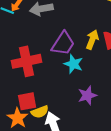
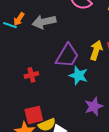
red cross: (26, 61) -> (31, 75), size x0.5

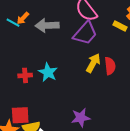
purple trapezoid: (67, 56) -> (85, 33), moved
cyan star: (78, 75) -> (48, 72), moved

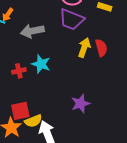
gray arrow: (47, 25) -> (32, 31), moved
purple trapezoid: (85, 33) -> (72, 19), turned 80

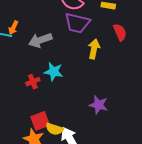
red semicircle: (101, 48) -> (120, 32), moved
purple star: (81, 104) -> (99, 105), turned -30
yellow semicircle: (33, 121) -> (54, 129), turned 48

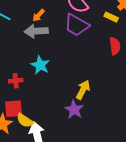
orange arrow: (13, 28) -> (39, 15), moved
yellow arrow: (94, 49) -> (83, 90), moved
red cross: (33, 82) -> (16, 81), moved

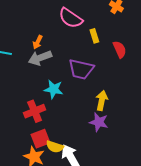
yellow rectangle: (111, 17) -> (94, 36), moved, turned 64
purple trapezoid: (77, 25) -> (81, 69), moved
red cross: (16, 81) -> (35, 111), size x1.5

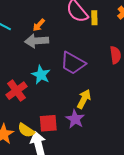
yellow rectangle: (94, 36) -> (94, 18), moved
red cross: (35, 111) -> (16, 91), turned -30
red square: (41, 139) -> (48, 123), moved

